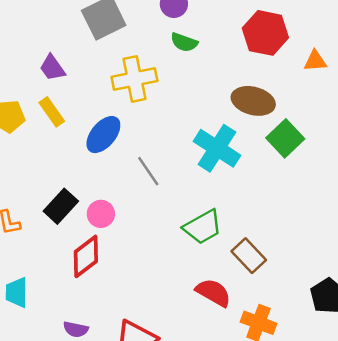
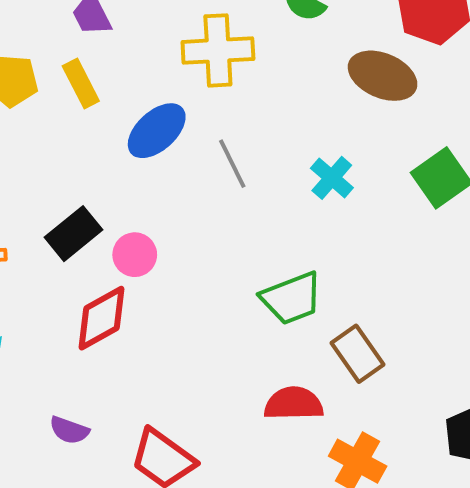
brown ellipse: (253, 101) -> (383, 76), moved
cyan cross: (217, 148) -> (332, 178), size x0.6
gray line: (148, 171) -> (232, 164), moved
red semicircle: (213, 293) -> (294, 404), turned -39

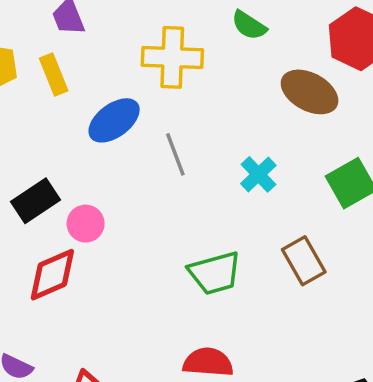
brown rectangle: (357, 354) -> (304, 261), moved

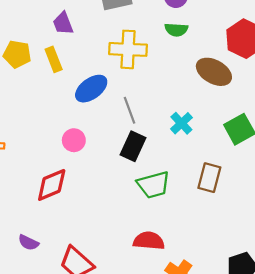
green semicircle: (249, 25) -> (176, 30), turned -30
black rectangle: (35, 201) -> (133, 146), moved, turned -32
pink circle: (86, 224) -> (74, 140), moved
brown rectangle: (304, 261) -> (209, 178), turned 44

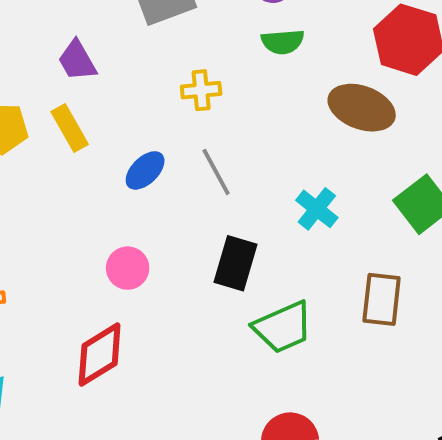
yellow cross: (128, 49) -> (201, 90), size x0.6
blue ellipse: (91, 89) -> (145, 170), size x0.7
gray line: (129, 110) -> (216, 172), moved

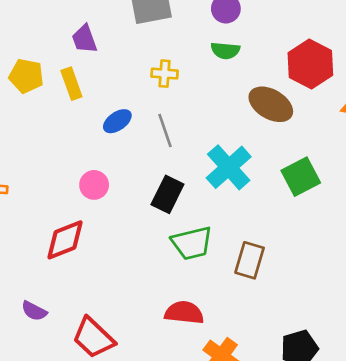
cyan cross: (317, 209) -> (229, 167), size x1.6
brown rectangle: (382, 299) -> (250, 260), moved

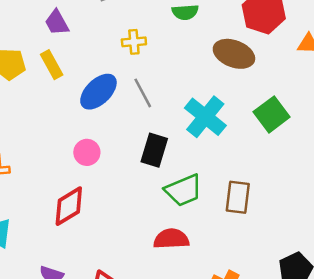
blue ellipse: (117, 121) -> (98, 92), size x1.5
red semicircle: (184, 313) -> (171, 239), moved

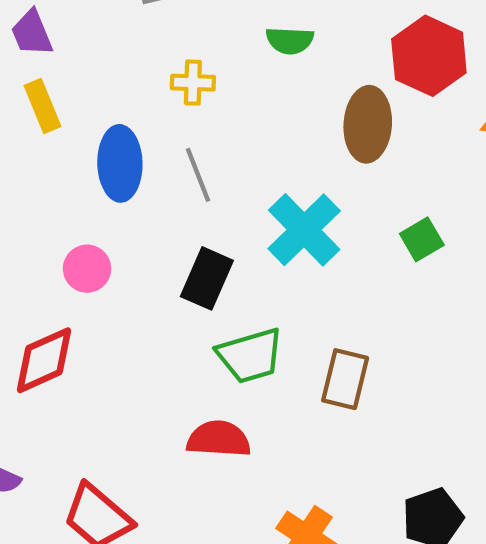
purple trapezoid: (57, 23) -> (32, 33), moved
brown ellipse: (234, 54) -> (368, 124), turned 66
blue ellipse: (98, 92) -> (120, 163), turned -54
green square: (272, 114) -> (422, 239), size x0.7

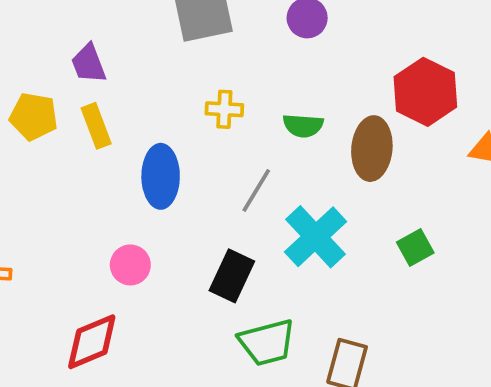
green semicircle: (290, 40) -> (303, 126), moved
gray line: (198, 175) -> (256, 190), moved, turned 51

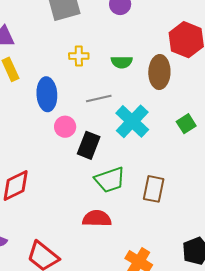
gray line: (256, 190) -> (99, 99), turned 50
pink circle: (130, 265) -> (65, 127), moved

